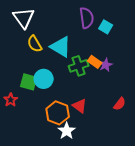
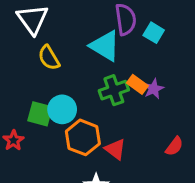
cyan triangle: (61, 47) -> (105, 46), moved
orange hexagon: (58, 113) -> (83, 137), moved

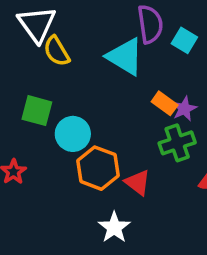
yellow semicircle: (49, 58) -> (57, 51), moved
green cross: (114, 90) -> (177, 143), moved
green square: (40, 114) -> (37, 111), moved

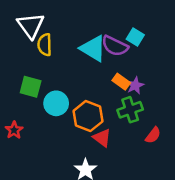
purple semicircle: (150, 24) -> (115, 46), moved, turned 124
yellow semicircle: (57, 51) -> (45, 45), turned 30
orange hexagon: (98, 168) -> (88, 116), moved

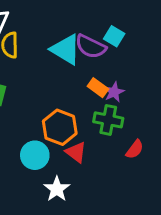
cyan circle: (56, 103) -> (35, 155), moved
green cross: (130, 110) -> (108, 120), turned 30

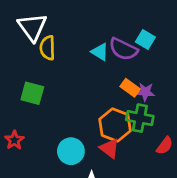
cyan triangle: (66, 49) -> (100, 52), size x0.6
purple star: (114, 92) -> (145, 92), turned 30
orange hexagon: (60, 127) -> (115, 125), moved

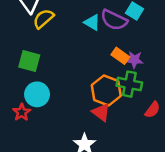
yellow semicircle: (47, 48) -> (43, 19), turned 50
red star: (14, 140) -> (22, 112), moved
cyan circle: (71, 151) -> (37, 94), moved

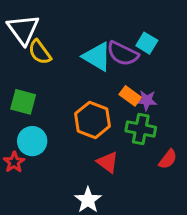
yellow semicircle: (43, 19) -> (40, 52), turned -85
cyan triangle: (92, 23) -> (97, 57), size x1.5
orange hexagon: (106, 90) -> (93, 120), moved

